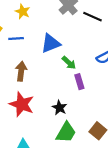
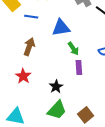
red star: (22, 104) -> (23, 76), size x0.7

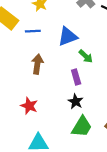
purple rectangle: (79, 67) -> (76, 77), moved
red star: (23, 76) -> (29, 106), moved

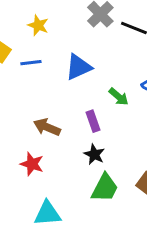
green arrow: (86, 56) -> (119, 97), moved
brown arrow: (37, 64) -> (47, 127), moved, turned -72

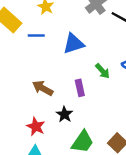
black star: (94, 154) -> (64, 114), moved
red star: (32, 164) -> (36, 127), moved

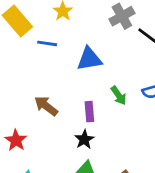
black star: (64, 114) -> (84, 139), moved
red star: (36, 127) -> (16, 140), moved

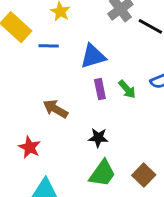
purple rectangle: (89, 112) -> (100, 89), moved
black star: (84, 139) -> (98, 138), turned -30

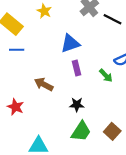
blue line: (49, 46) -> (17, 50), moved
green arrow: (127, 89) -> (106, 76), moved
red star: (30, 147) -> (15, 107), moved

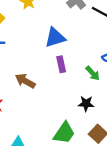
black star: (77, 105) -> (86, 104), moved

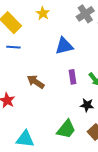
purple rectangle: (61, 64) -> (72, 77), moved

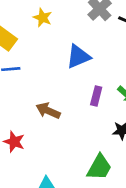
purple rectangle: (72, 77) -> (96, 96), turned 32

